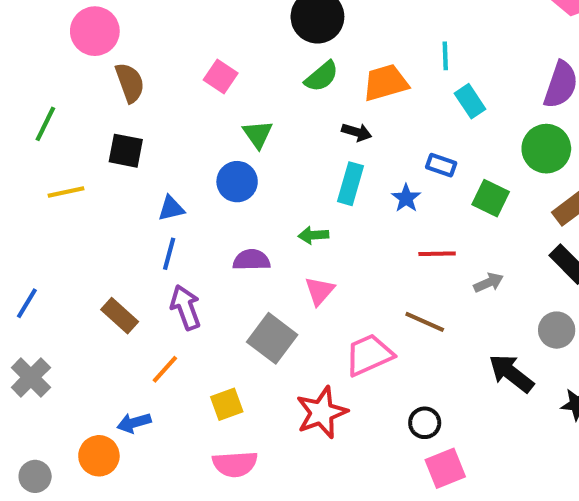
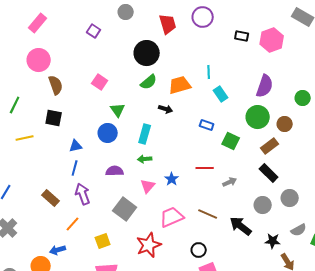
cyan rectangle: (350, 184) -> (145, 134), moved
blue star: (406, 198) -> (172, 179), moved
brown line: (425, 322) -> (208, 214), moved

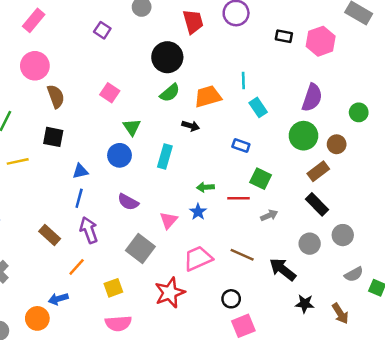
green square: (231, 141) -> (261, 179), moved
green arrow: (145, 159) -> (205, 187), moved
purple semicircle: (115, 171) -> (128, 202), turned -150
black star: (273, 241) -> (305, 304), moved

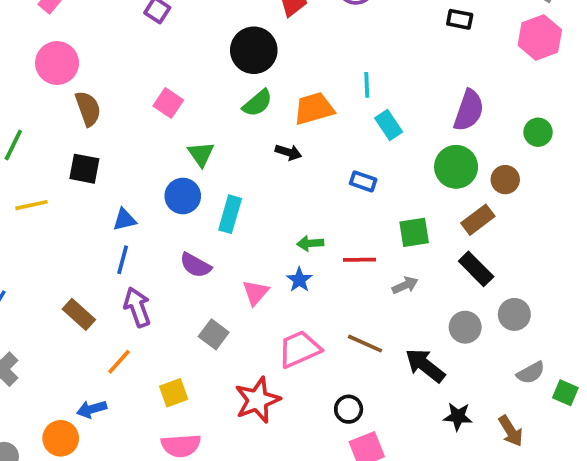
black rectangle: (284, 36) -> (460, 19), moved
pink hexagon: (321, 41) -> (540, 37), moved
cyan rectangle: (165, 157) -> (230, 214), moved
green square: (261, 179) -> (414, 232), moved, turned -35
gray square: (140, 249) -> (214, 334), size x0.7

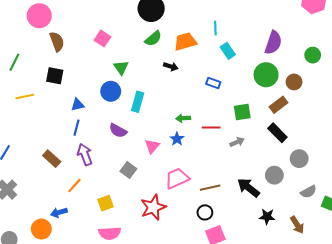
gray circle: (465, 327) -> (274, 175), moved
brown line: (365, 344) -> (210, 188), moved, turned -36

